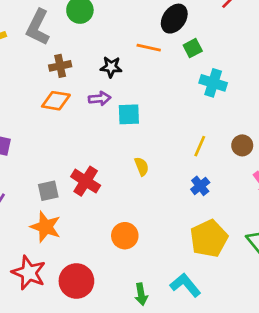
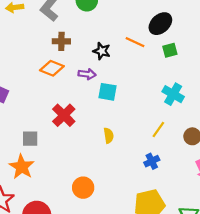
cyan cross: (213, 83) -> (173, 94), moved
red cross: (86, 181) -> (64, 115), moved

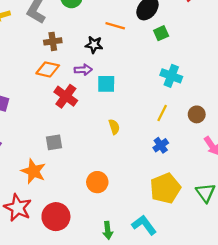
orange line: (135, 42) -> (115, 26), moved
red cross: (64, 115) -> (66, 96), moved
gray square: (30, 139) -> (54, 142), moved

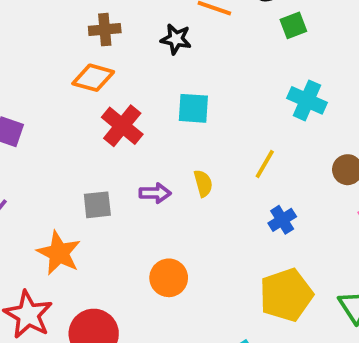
purple arrow: (83, 70) -> (155, 193), moved
yellow line: (162, 113) -> (265, 164), moved

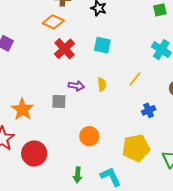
gray square: (97, 205) -> (59, 101), moved
blue cross: (282, 220) -> (149, 110), moved
orange circle: (169, 278) -> (89, 136), moved

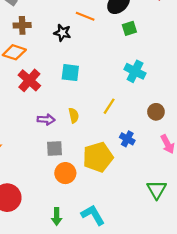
gray square: (59, 101) -> (55, 148), moved
blue cross: (149, 110) -> (127, 139), turned -32
yellow pentagon: (136, 148) -> (98, 157), moved

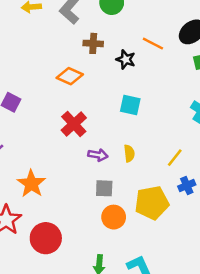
brown cross: (22, 25) -> (93, 43), moved
red cross: (29, 80) -> (74, 124), moved
yellow line: (109, 106) -> (175, 158), moved
blue cross: (127, 139) -> (187, 186), turned 32

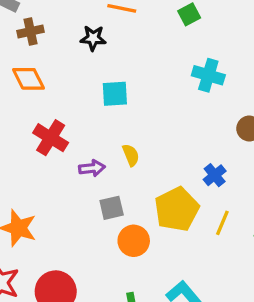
brown cross: (93, 43) -> (31, 31), moved
orange diamond: (70, 76) -> (28, 79), turned 55
yellow line: (175, 158) -> (222, 223), moved

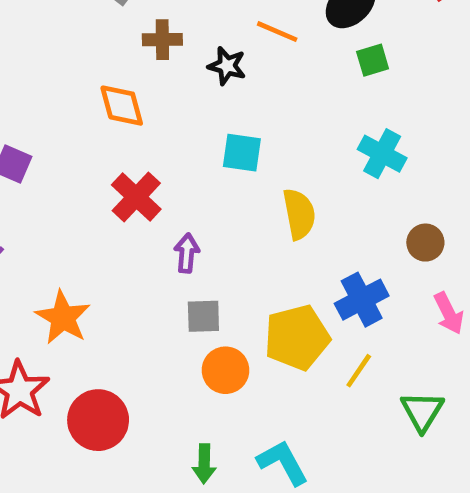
brown cross: (31, 31) -> (162, 40), moved
yellow semicircle: (131, 155) -> (299, 214), moved, size x1.5
purple arrow: (92, 168) -> (187, 253), turned -90
blue cross: (215, 175) -> (362, 300), size x1.5

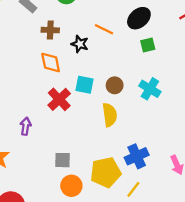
orange diamond: (122, 106) -> (51, 62), moved
red cross: (136, 197) -> (59, 99), moved
brown circle: (425, 243) -> (115, 85), moved
purple arrow: (187, 253) -> (26, 126), moved

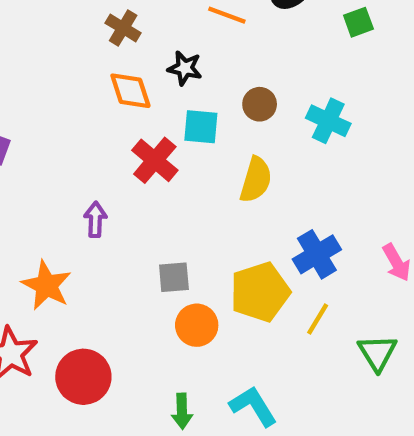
brown cross: (50, 30) -> (123, 28), turned 35
black star: (80, 44) -> (185, 68), moved
green square: (148, 45) -> (358, 22), moved
brown circle: (115, 85) -> (260, 104), moved
yellow semicircle: (110, 115) -> (256, 180), turned 30

